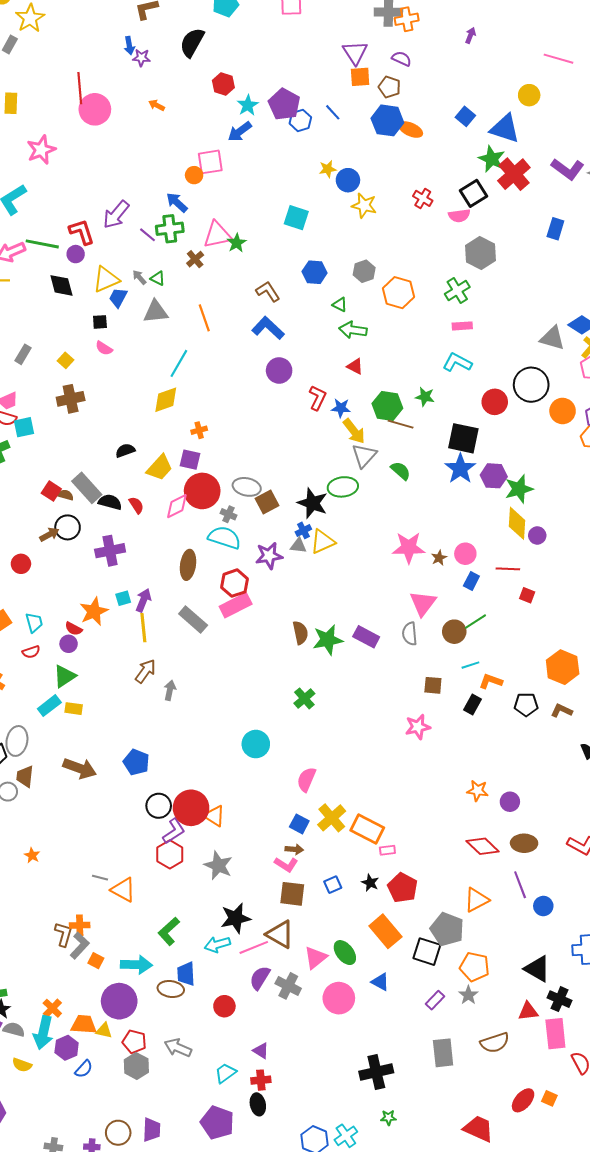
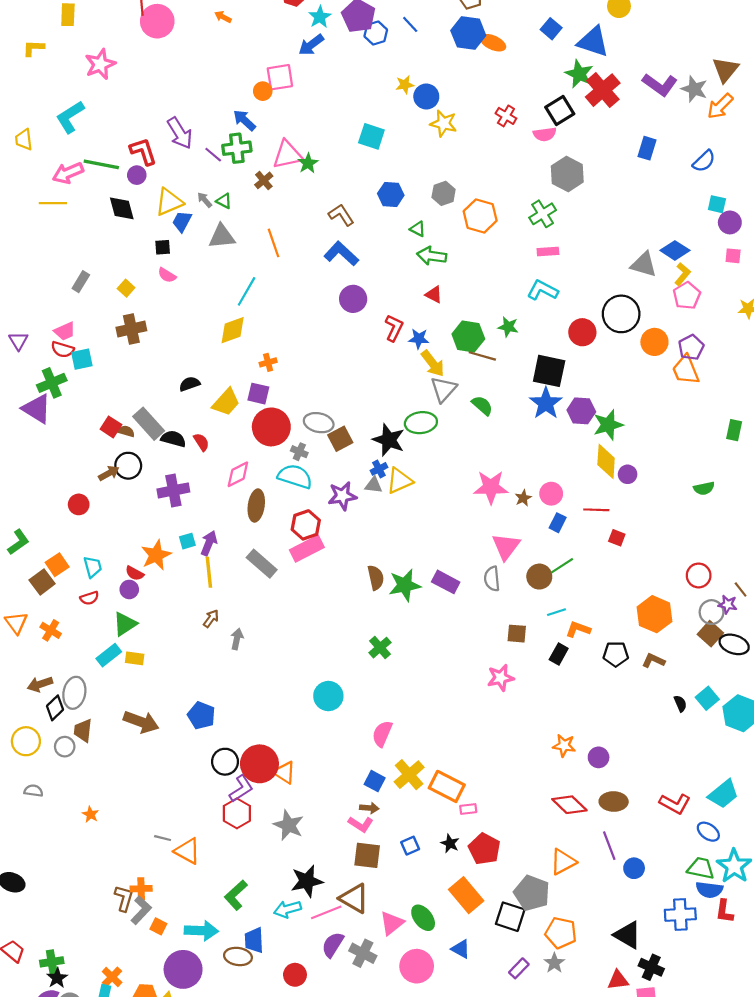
purple arrow: (116, 215) -> (180, 133), turned -72
pink diamond: (177, 506) -> (238, 474), moved
brown arrow: (145, 671) -> (211, 619), size x0.7

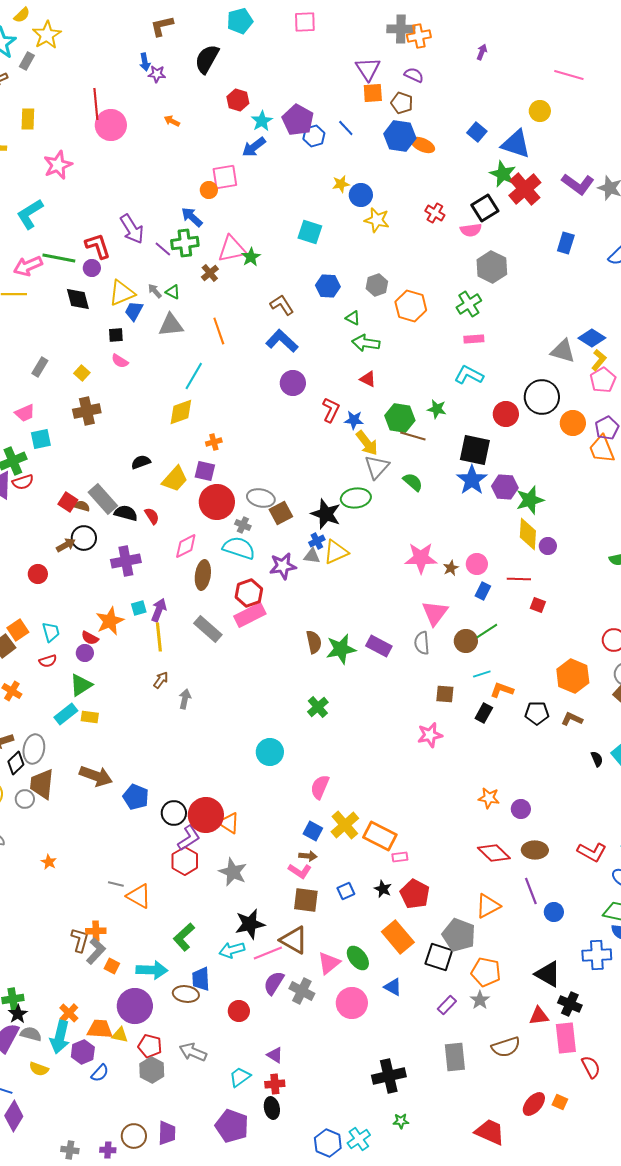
red semicircle: (63, 349) -> (23, 482), moved, turned -35
blue pentagon: (201, 715) -> (136, 797), moved
brown trapezoid: (83, 730) -> (42, 784), size x1.4

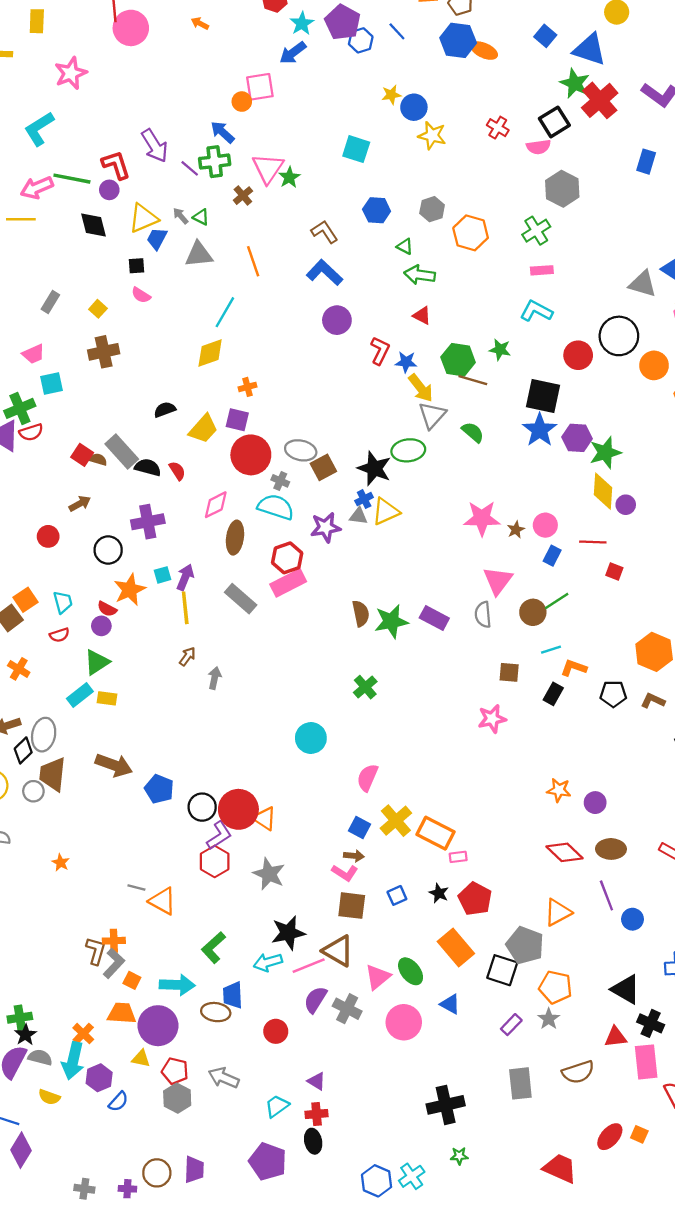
pink triangle: (232, 249) -> (268, 168), turned -44
black circle: (84, 538) -> (108, 550), moved
orange trapezoid: (100, 1029) -> (122, 1013), moved

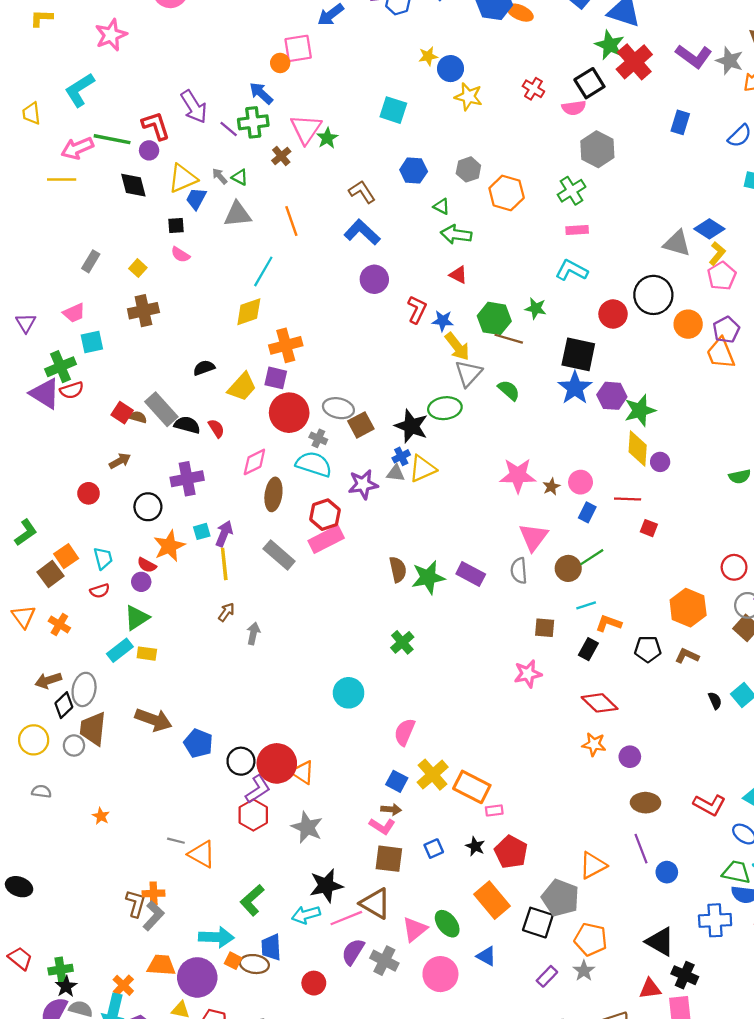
orange cross: (247, 387) -> (286, 345), size x1.8
red diamond: (565, 852) -> (600, 703), moved
orange square: (132, 980) -> (233, 961), moved

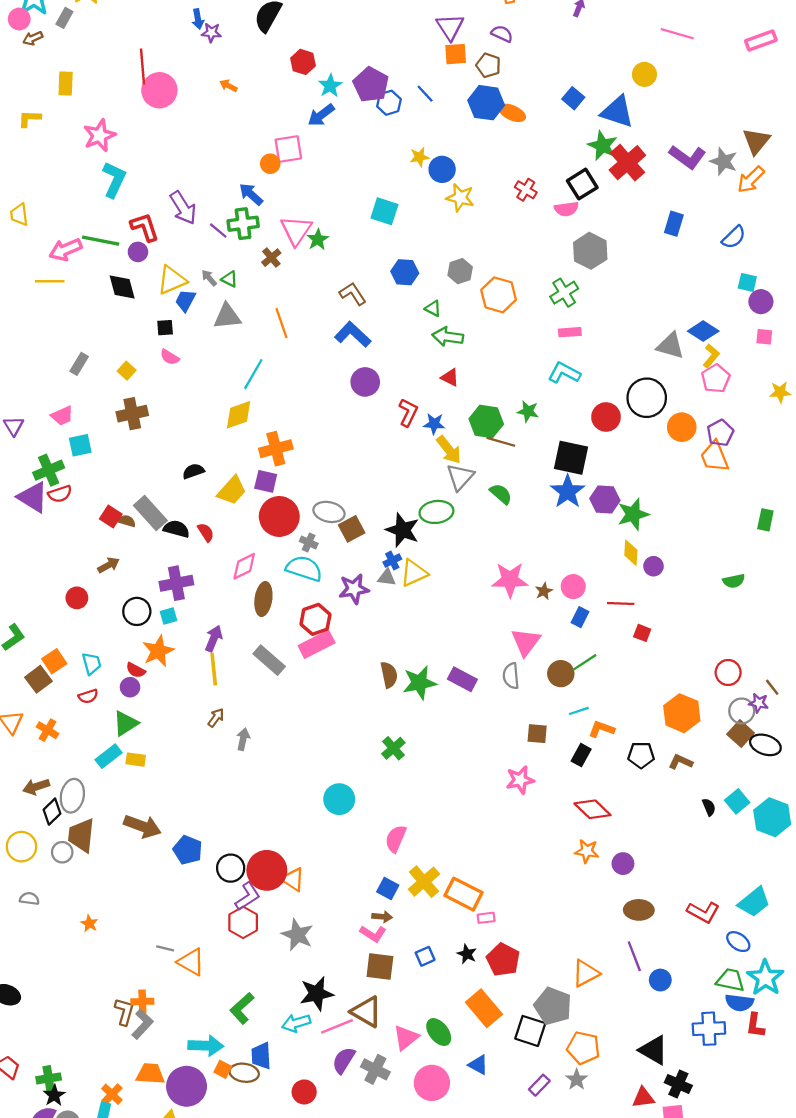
cyan L-shape: (80, 90) -> (114, 180), moved, turned 147
yellow diamond: (638, 448) -> (631, 553), size x0.7
cyan square: (202, 531) -> (168, 616), moved

